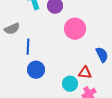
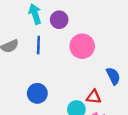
blue line: (28, 47) -> (38, 45), moved

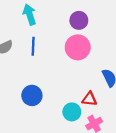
purple circle: (59, 20) -> (79, 20), moved

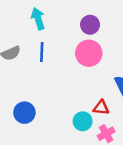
blue circle: (32, 95) -> (24, 113), moved

